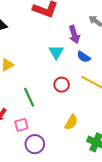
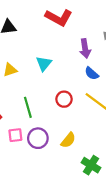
cyan triangle: (56, 52) -> (44, 64), moved
purple circle: (35, 144) -> (38, 138), moved

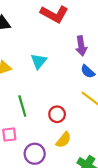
red circle: (64, 99) -> (57, 114), moved
purple circle: (38, 138) -> (35, 154), moved

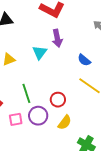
purple arrow: (81, 46) -> (57, 38), moved
purple circle: (35, 154) -> (38, 116), moved

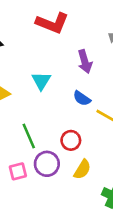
purple arrow: (57, 38) -> (85, 62), moved
blue semicircle: (84, 60) -> (82, 98), moved

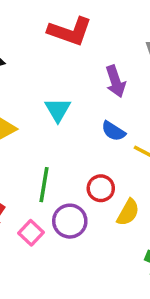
green line: (29, 136) -> (44, 185), turned 35
yellow semicircle: (82, 169) -> (128, 212), moved
pink square: (18, 171) -> (31, 233), turned -30

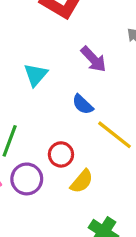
purple arrow: (116, 81) -> (93, 59), turned -36

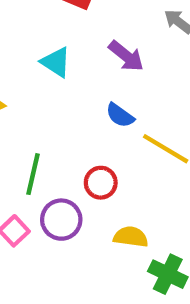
cyan triangle: (36, 75) -> (56, 62), moved, turned -30
yellow semicircle: (82, 181) -> (131, 237), moved, turned -115

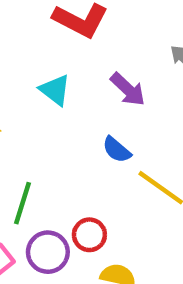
red circle: (101, 183) -> (89, 235), moved

